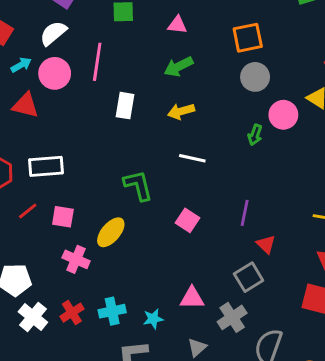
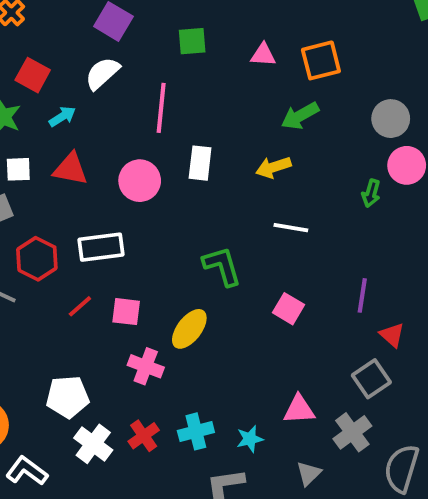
orange square: (248, 38) -> (321, 60), moved
green arrow: (179, 67) -> (300, 116), moved
pink circle: (55, 73) -> (140, 181), moved
gray circle: (255, 77) -> (391, 119), moved

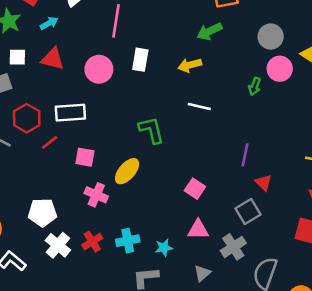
red line: (80, 306) -> (50, 142), moved
pink square: (288, 309) -> (195, 189), moved

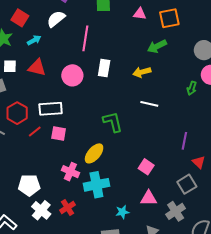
pink square: (85, 157) -> (59, 133), moved
cyan cross: (128, 241) -> (96, 185), moved, size x1.4

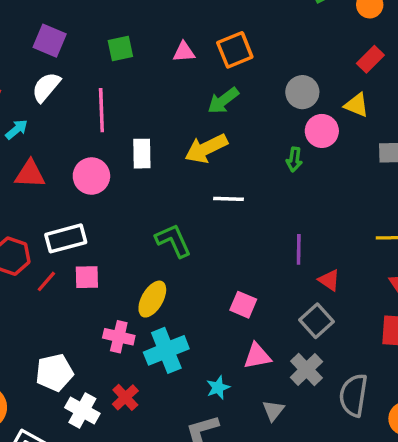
yellow arrow: (142, 72) -> (206, 148), size x1.4

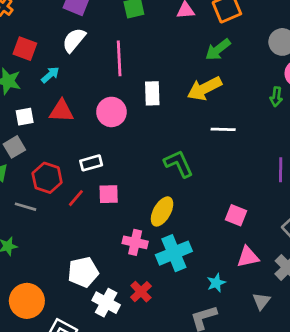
white rectangle: (66, 238) -> (91, 163), size x0.7

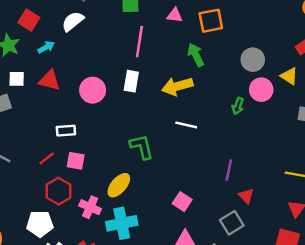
green arrow: (218, 50) -> (196, 55), turned 90
pink line: (119, 58) -> (139, 42), moved
red hexagon: (47, 178) -> (58, 191), moved

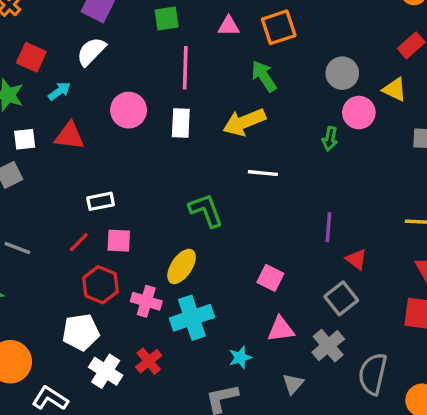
pink circle: (93, 90) -> (129, 110), moved

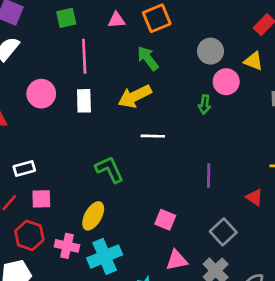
red triangle: (356, 259) -> (254, 197), moved

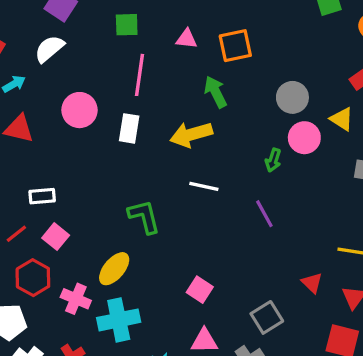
purple line: (209, 176) -> (264, 214), moved, turned -40
pink square: (41, 199) -> (56, 237), turned 30

